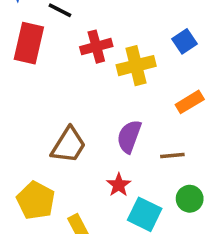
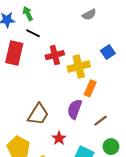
orange rectangle: (190, 102) -> (90, 88), moved, turned -35
brown line: (172, 155) -> (101, 121), turned -32
red star: (119, 185) -> (59, 138), moved

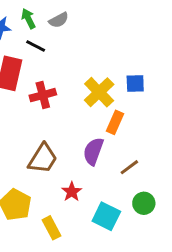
gray semicircle: (89, 15) -> (59, 20), moved
blue square: (108, 52) -> (135, 84), moved, turned 32
red cross: (55, 55) -> (43, 95), moved
yellow cross: (79, 67) -> (99, 92), turned -30

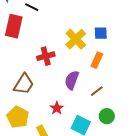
red cross: (43, 95) -> (46, 56), moved
orange rectangle: (115, 122) -> (97, 60), moved
brown trapezoid: (43, 159) -> (24, 84), moved

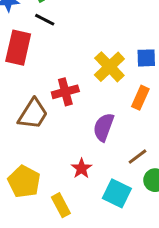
brown trapezoid: (24, 84) -> (33, 114), moved
brown line: (97, 91) -> (137, 157), moved

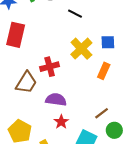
black line: (45, 20) -> (75, 14), moved
purple semicircle: (104, 127) -> (56, 100), moved, turned 78

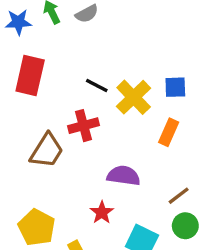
black line: (75, 14) -> (97, 86), moved
purple semicircle: (56, 100) -> (124, 176), moved
brown line: (102, 113) -> (179, 196), moved

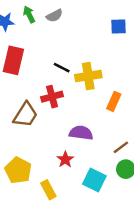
blue square: (175, 87) -> (119, 26), moved
yellow cross: (134, 97) -> (88, 76), turned 35

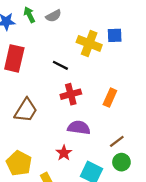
blue square: (119, 26) -> (115, 35), moved
yellow cross: (88, 76) -> (89, 43), moved, turned 30
red cross: (52, 97) -> (71, 94), moved

